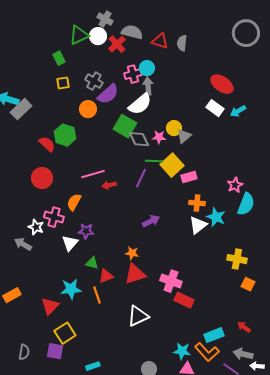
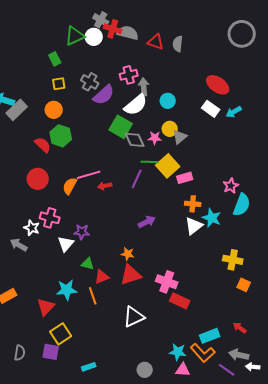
red cross: (117, 44) -> (113, 29), moved, turned -30
cyan circle: (147, 68) -> (168, 101), moved
orange circle: (88, 109) -> (54, 110), moved
orange semicircle: (74, 202) -> (70, 186), moved

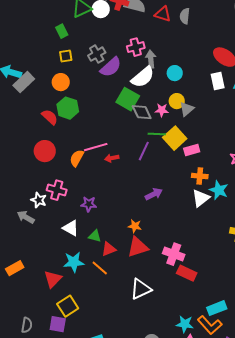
gray cross: (90, 82) -> (97, 54), turned 30
white rectangle: (211, 109) -> (218, 81), turned 42
white triangle: (66, 244) -> (71, 228), moved, turned -42
orange line: (93, 296) -> (100, 268), turned -30

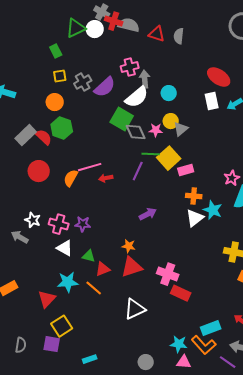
gray cross: (97, 54) -> (83, 82), moved
gray rectangle: (24, 82) -> (26, 135), moved
pink cross: (57, 190) -> (59, 224), moved

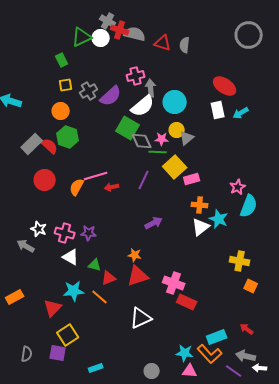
cyan circle: (169, 93) -> (175, 102), size x1.5
green line: (151, 154) -> (158, 152), moved

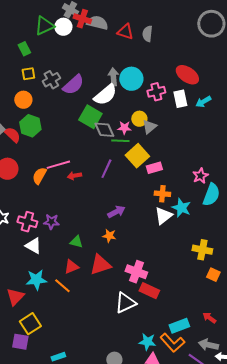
pink cross: (136, 76) -> (156, 92), moved
cyan circle: (175, 102) -> (131, 79), moved
orange star: (135, 255) -> (109, 236), moved
green triangle: (95, 265) -> (76, 242), moved
white triangle: (141, 318) -> (125, 303), moved

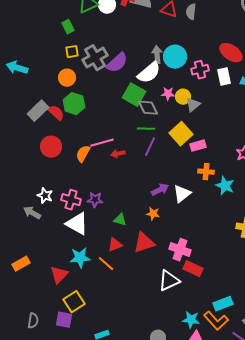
gray cross: (51, 80) -> (95, 58), size x1.4
pink star: (124, 128) -> (168, 94), moved
green line: (120, 141) -> (146, 129), moved
white triangle: (163, 216) -> (182, 194), moved
white triangle: (33, 246) -> (77, 224), size x1.4

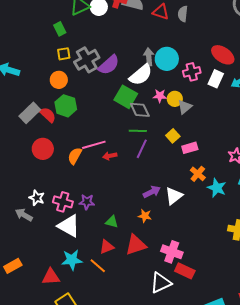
white rectangle: (224, 77) -> (216, 79), turned 36
yellow square: (181, 134) -> (173, 136), size x0.6
orange cross: (206, 172) -> (198, 174), turned 35
red triangle: (59, 275) -> (51, 277), turned 42

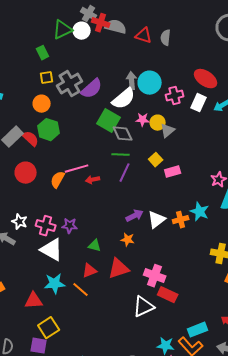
orange cross: (198, 174) -> (181, 220), moved, turned 35

